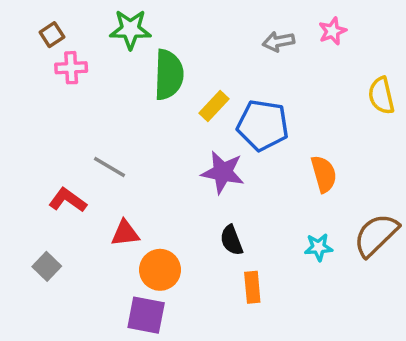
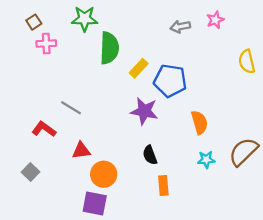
orange semicircle: (324, 174) -> (199, 122), moved

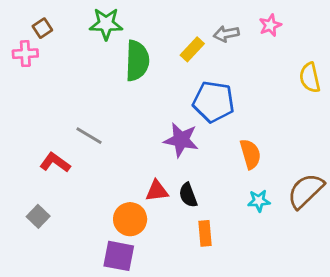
pink cross: (46, 44) -> (25, 54), moved
yellow rectangle: (139, 68) -> (192, 49), moved
red triangle: (81, 151) -> (157, 191), moved

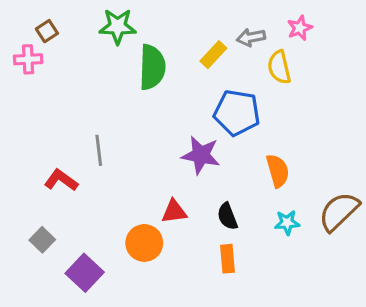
yellow semicircle: (310, 78) -> (279, 67), moved
gray line: (89, 136) -> (99, 150), turned 52
black semicircle: (188, 195) -> (227, 216), moved
purple square: (119, 256) -> (85, 273), moved, turned 32

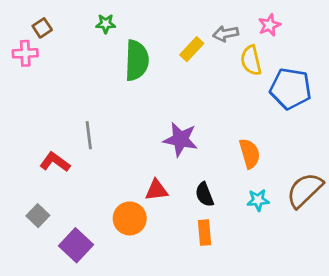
green star: (118, 26) -> (106, 24), size x0.6
blue pentagon: (237, 113) -> (291, 89), moved

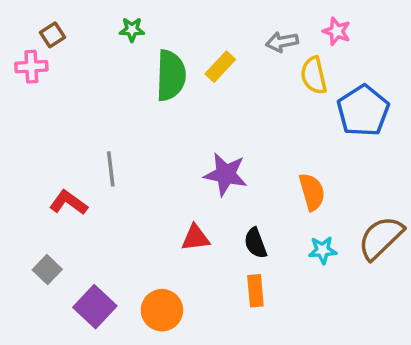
pink star: (269, 25) -> (337, 31), turned -30
yellow rectangle: (192, 49) -> (220, 67), moved
blue pentagon: (291, 89) -> (363, 111), turned 30
orange circle: (130, 218) -> (162, 310), moved

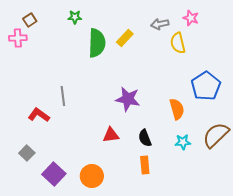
blue pentagon: (363, 111) -> (206, 86), moved

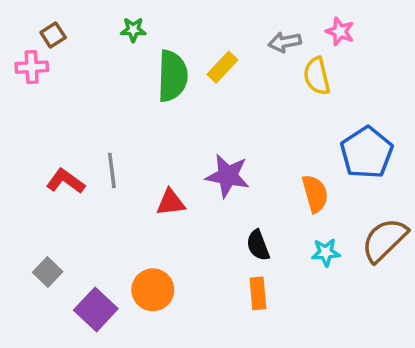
red L-shape: (39, 115) -> (66, 181), moved
red triangle: (111, 135) -> (171, 203), moved
orange circle: (92, 176) -> (153, 290), moved

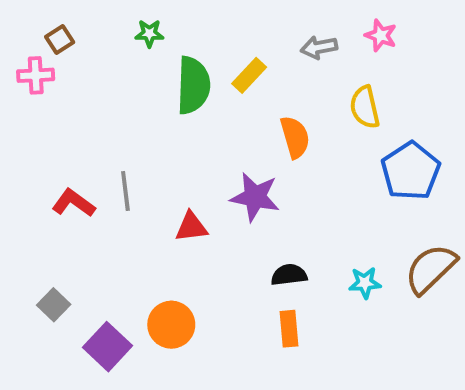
yellow semicircle: (317, 76) -> (365, 107), moved
orange semicircle: (315, 194) -> (295, 137), moved
black semicircle: (258, 245) -> (289, 275), turned 104

